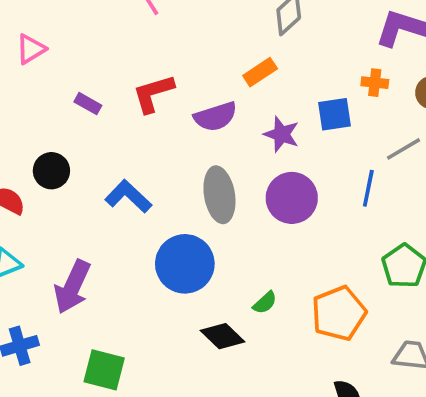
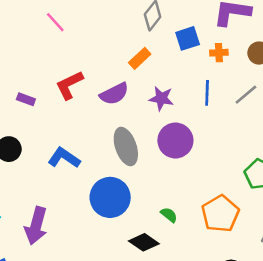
blue square: (334, 114) -> (188, 38), moved
blue line: (368, 188) -> (207, 93), moved
green semicircle: (265, 303) -> (169, 215), turned -90

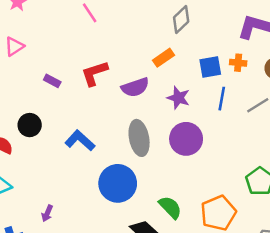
blue square: (188, 38) -> (210, 67), moved
green semicircle: (169, 215) -> (170, 207), size x1.5
purple arrow: (36, 226) -> (47, 213), moved, size x0.5

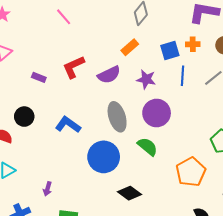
green semicircle: (170, 207) -> (148, 147), moved

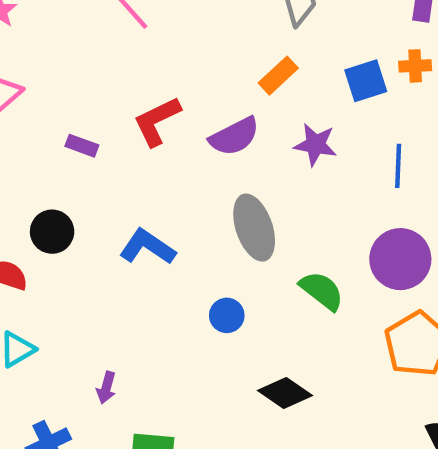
blue line: (183, 76) -> (398, 166), moved
purple circle: (157, 113) -> (400, 259), moved
blue circle: (104, 157) -> (227, 315), size x0.5

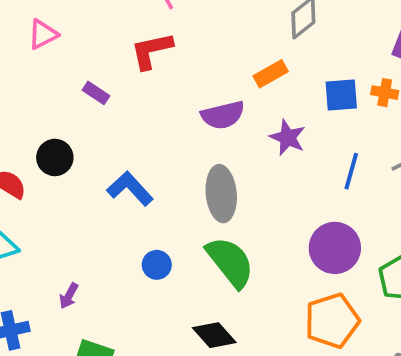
red L-shape: (157, 121) -> (152, 51), moved
green semicircle: (322, 291) -> (230, 262), moved, size x1.4
blue circle: (227, 315) -> (157, 265), moved

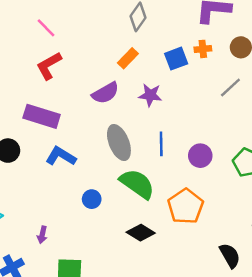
purple rectangle: (96, 93) -> (42, 116), moved, size x2.0
blue line: (351, 171) -> (161, 144), moved
purple circle: (335, 248) -> (200, 156), size x0.7
orange pentagon: (332, 321) -> (186, 206), moved

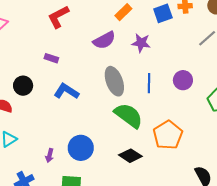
purple rectangle: (42, 116) -> (51, 58), size x0.5
purple circle: (200, 156) -> (183, 80), moved
blue circle: (92, 199) -> (81, 148), moved, size x1.6

